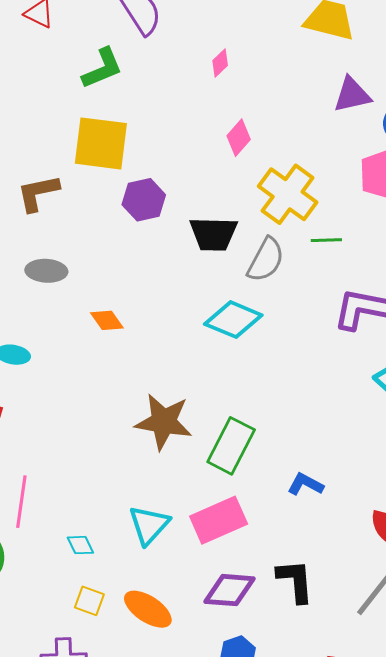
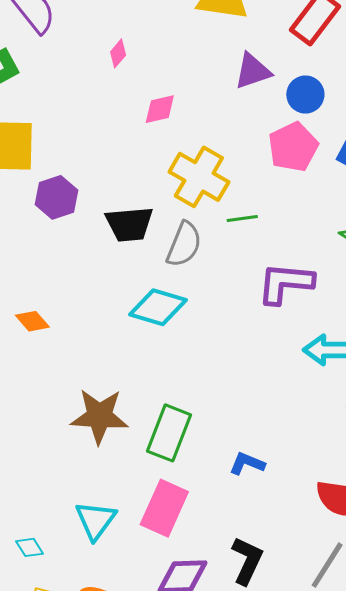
pink diamond: (239, 138) -> (160, 109), moved, turned 42
pink rectangle: (219, 520) -> (164, 508), turned -36
black L-shape: (295, 581) -> (247, 561), turned 36

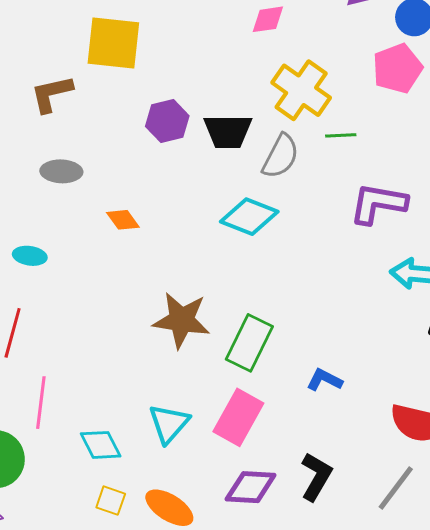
purple hexagon: (57, 197) -> (167, 121), moved
cyan diamond: (30, 547) -> (101, 445), size x1.5

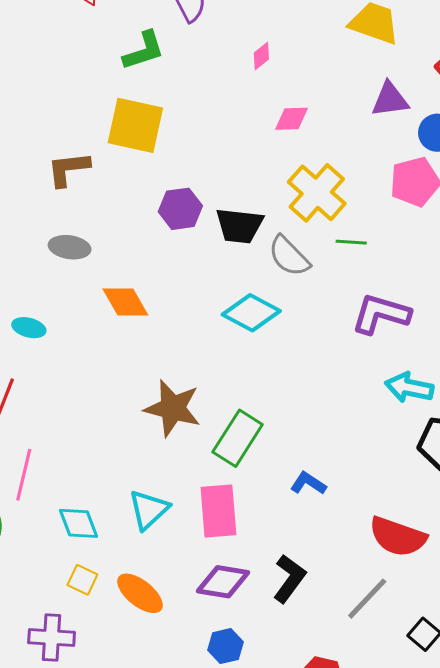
gray semicircle: (281, 156) -> (289, 256), turned 102
orange diamond: (123, 220) -> (125, 302), size x1.4
pink rectangle: (238, 417) -> (218, 511), turned -40

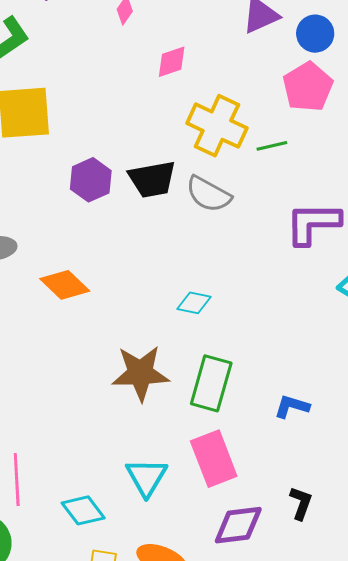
green line: (351, 242) -> (272, 146), moved
cyan diamond: (251, 313) -> (194, 303), moved, size x0.6
black L-shape: (289, 579) -> (301, 503), size x0.7

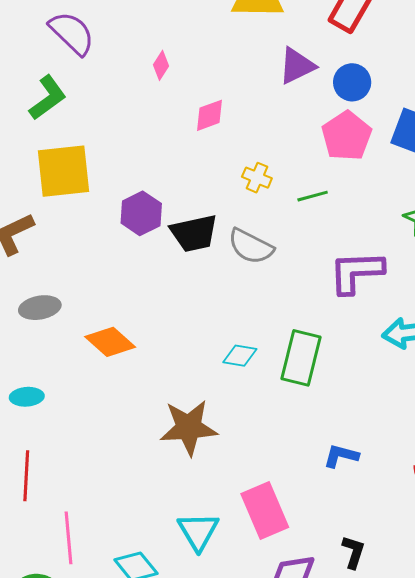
yellow cross: (217, 126) -> (257, 178), size x0.5
purple hexagon: (91, 180) -> (141, 213), moved
green rectangle: (211, 383) -> (301, 358), moved

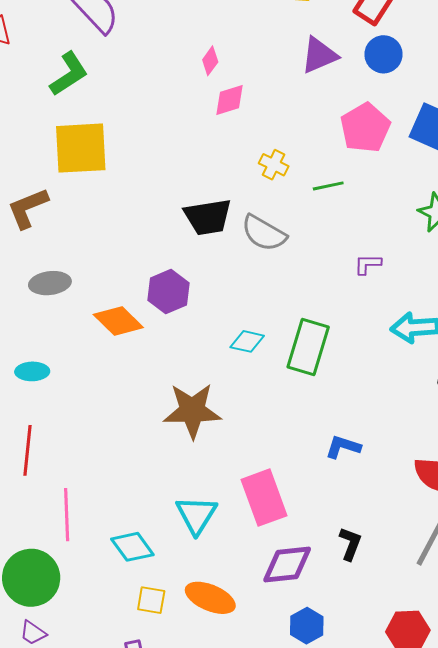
pink diamond: (161, 65) -> (210, 61), moved
blue circle: (352, 82) -> (383, 54), moved
purple hexagon: (141, 213) -> (168, 292), moved
purple L-shape: (356, 272) -> (368, 264), size x0.5

